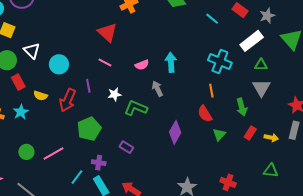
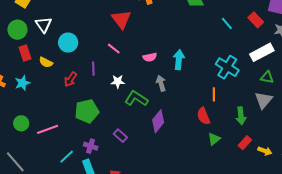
yellow semicircle: (40, 96) -> (46, 62), moved
red arrow: (68, 100) -> (70, 79), size x0.7
purple diamond: (175, 132) -> (158, 121), moved

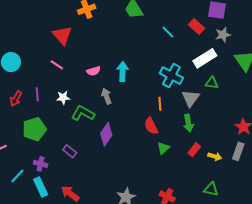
purple line: (93, 69) -> (37, 94), moved
gray triangle: (264, 100) -> (191, 98), moved

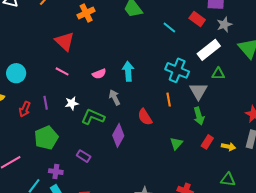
red semicircle: (151, 126) -> (145, 117), moved

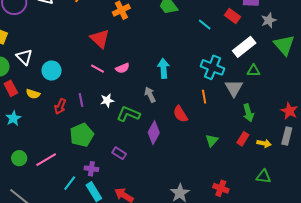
gray star: (224, 25) -> (269, 20), moved
pink semicircle: (99, 74) -> (122, 68), moved
green arrow: (199, 116) -> (248, 113), moved

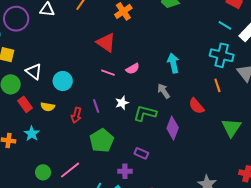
cyan line: (205, 25) -> (225, 25), moved
green triangle: (212, 140) -> (231, 128), size x1.5
purple cross: (91, 169) -> (125, 171), moved

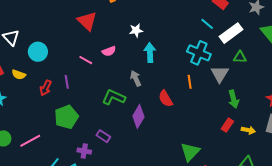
pink line: (108, 73) -> (86, 60), moved
white star: (122, 103) -> (136, 30), moved
green triangle: (231, 128) -> (190, 152), moved

